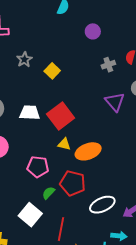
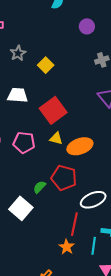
white trapezoid: (30, 113) -> (18, 95), moved
pink pentagon: (38, 167) -> (24, 142), moved
red line: (61, 229) -> (74, 224), moved

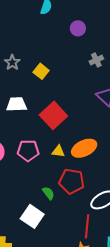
yellow triangle: (56, 138) -> (58, 151), moved
green semicircle: (40, 187) -> (48, 193), turned 104

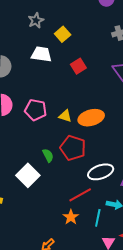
white trapezoid: (17, 104) -> (41, 54), moved
red square: (53, 115) -> (78, 66), moved, size x0.6
red line: (87, 226) -> (80, 195), turned 45

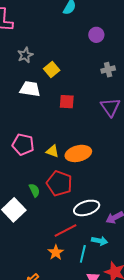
red square: (78, 66) -> (67, 102), turned 35

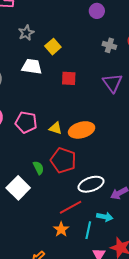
gray cross: (108, 70) -> (109, 45), turned 32

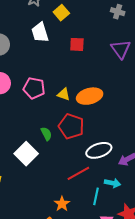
white trapezoid: (32, 67) -> (40, 32), turned -115
orange star: (61, 229) -> (62, 204), moved

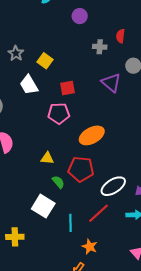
pink pentagon: (34, 88) -> (59, 113), moved
yellow triangle: (64, 94) -> (47, 158), moved
cyan line: (96, 196) -> (71, 223), moved

